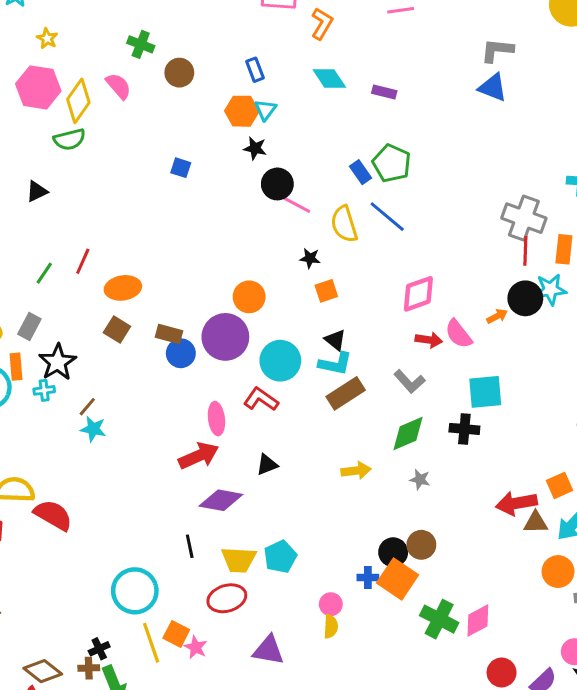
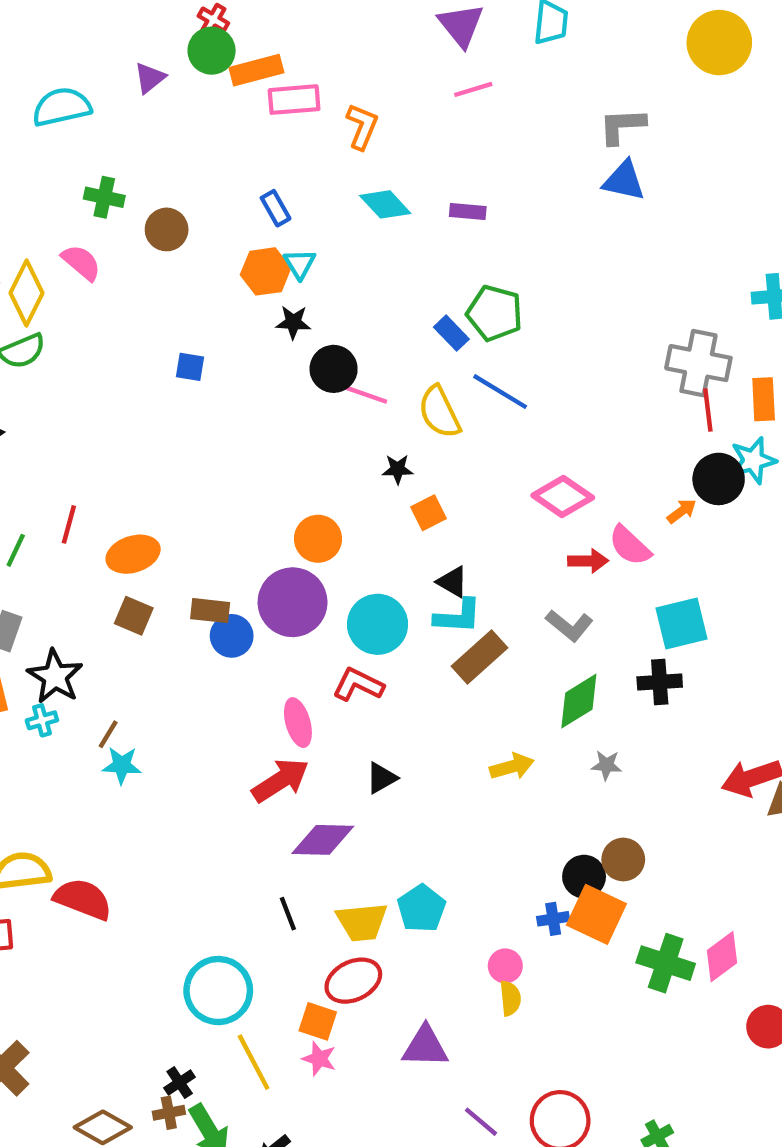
pink diamond: (418, 294) -> (563, 496), turned 63
orange square: (176, 634) -> (318, 1021), moved

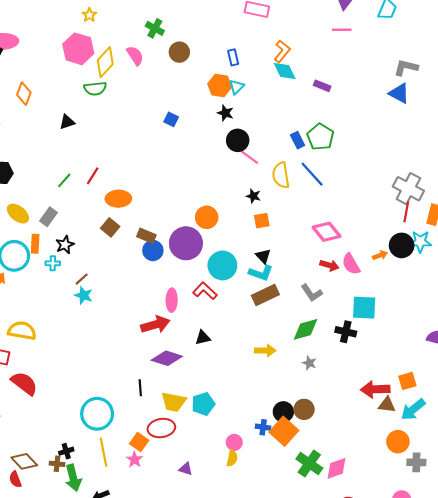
orange L-shape: (362, 126) -> (282, 51), moved
black star: (55, 676) -> (65, 245), size x0.7
red semicircle: (83, 899) -> (24, 383), moved
purple triangle: (425, 1047) -> (186, 469), size x0.6

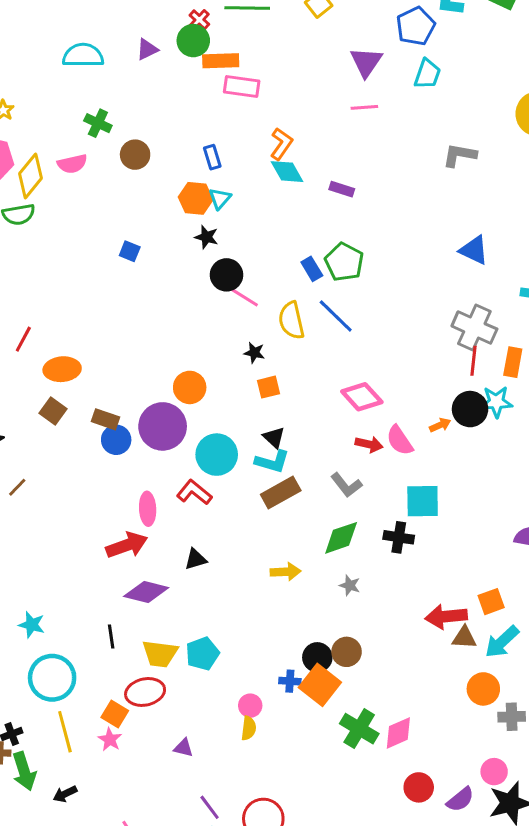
pink semicircle: (135, 56) -> (72, 164), turned 114
blue triangle: (399, 93) -> (474, 250), moved
cyan star: (84, 295) -> (32, 625), moved

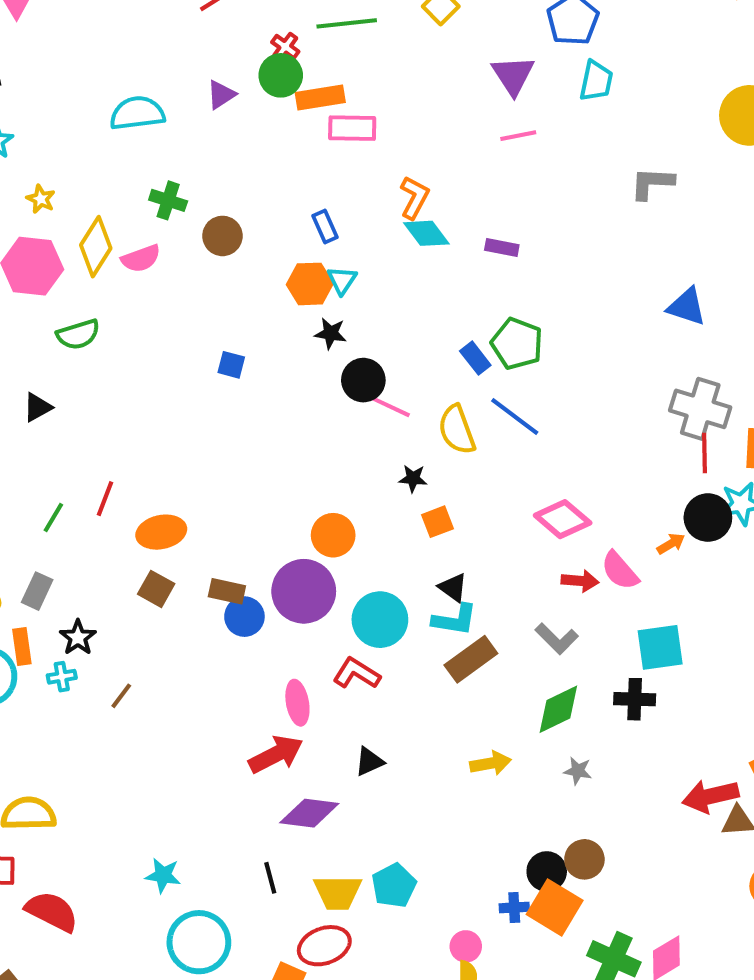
yellow diamond: (30, 176) -> (96, 247), moved

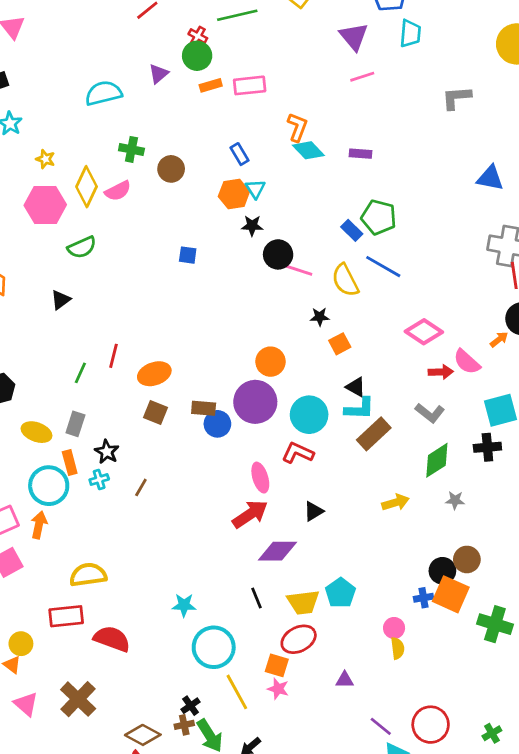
orange rectangle: (320, 98) -> (211, 85), moved, size x0.7

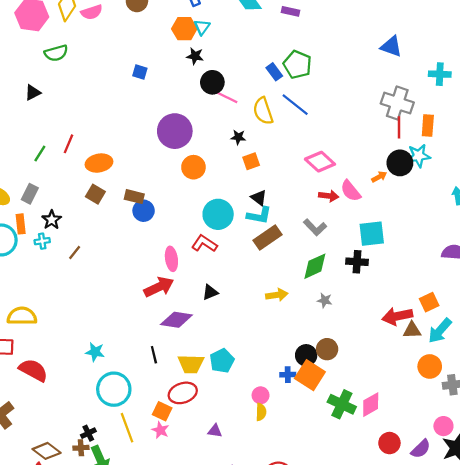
purple circle: (255, 402) -> (175, 131), moved

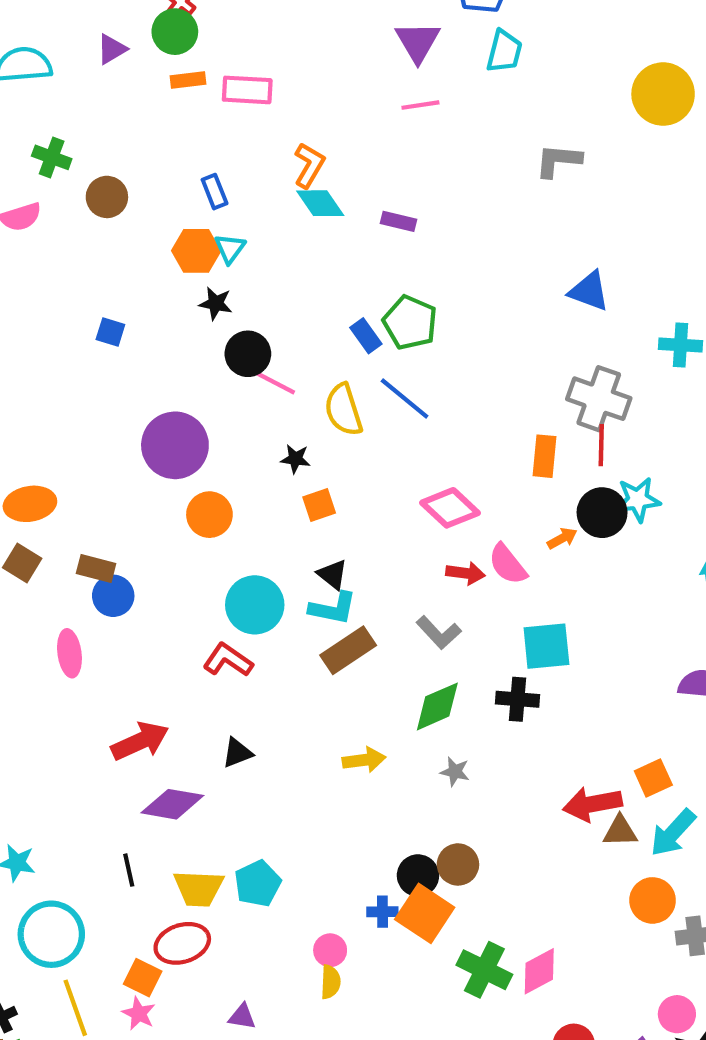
orange rectangle: (428, 126) -> (544, 456), moved
pink ellipse: (171, 259) -> (69, 653), moved

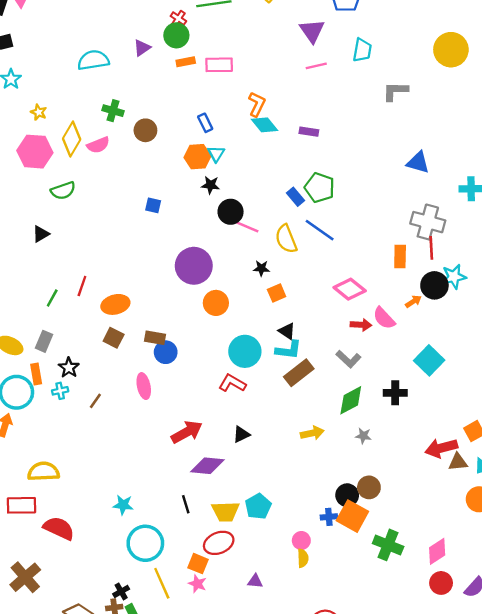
cyan trapezoid: (504, 51) -> (362, 50), moved
cyan square: (546, 646) -> (429, 360), moved, turned -36
pink diamond: (539, 971) -> (437, 551), moved

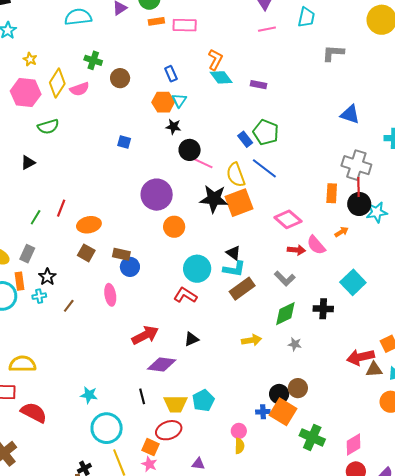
black star: (261, 268) -> (214, 199), size x2.0
black circle: (434, 285) -> (359, 204), moved
orange square: (277, 293) -> (239, 203), moved, size x1.8

